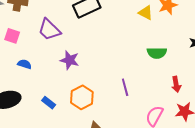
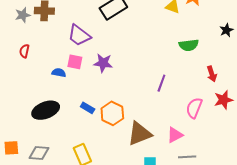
pink square: (12, 36) -> (75, 62), moved
purple line: (125, 87) -> (161, 83), turned 42
orange hexagon: (82, 97) -> (112, 113), moved

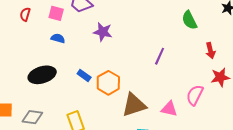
green semicircle: (189, 45) -> (189, 20), turned 66
pink square: (75, 62) -> (56, 13), moved
pink semicircle: (194, 108) -> (195, 95), moved
pink triangle: (175, 135) -> (169, 109), turned 36

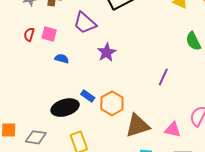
pink square: (56, 13) -> (49, 34), moved
purple star: (103, 32) -> (107, 52), turned 30
black ellipse: (42, 75) -> (65, 108), moved

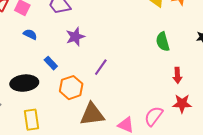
purple line: (163, 77) -> (101, 67), moved
blue rectangle: (88, 96) -> (51, 63), moved

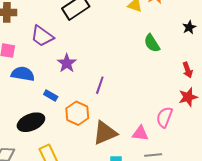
blue semicircle: (30, 34) -> (23, 74), size x1.6
red arrow: (177, 75) -> (188, 70), moved

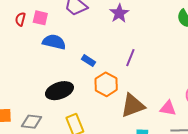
purple star: (67, 63) -> (119, 13), moved
blue rectangle: (51, 95) -> (88, 61), moved

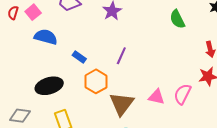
pink square: (40, 18) -> (33, 12), turned 35
brown triangle: (133, 106) -> (122, 104), turned -36
pink triangle: (168, 108) -> (156, 97), moved

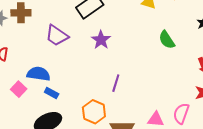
pink square: (33, 12) -> (19, 89), moved
blue rectangle: (79, 57) -> (52, 93), moved

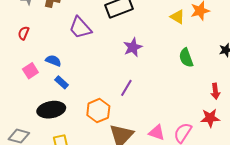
purple star: (101, 40) -> (133, 47), moved
blue semicircle: (38, 74) -> (53, 61), size x0.7

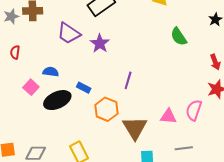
purple star: (133, 47) -> (100, 43), moved
blue rectangle: (62, 82) -> (84, 88), moved
black ellipse: (51, 110) -> (57, 100), moved

